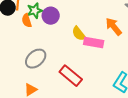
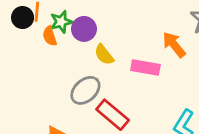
yellow semicircle: (79, 34) -> (104, 55), moved
gray ellipse: (36, 59) -> (85, 90), moved

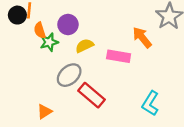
green star: (61, 22) -> (49, 42), moved
yellow semicircle: (104, 55) -> (84, 46), turned 102

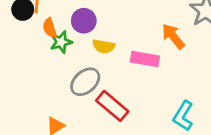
yellow semicircle: (84, 46) -> (104, 46), turned -144

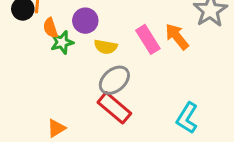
pink rectangle: (145, 59) -> (148, 39), moved, turned 48
gray ellipse: (85, 82) -> (114, 80), moved

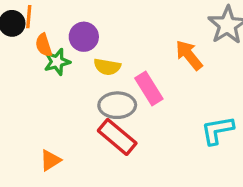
pink rectangle: (148, 39) -> (149, 89), moved
gray ellipse: (114, 80) -> (117, 105), turned 40
cyan L-shape: (187, 118) -> (217, 130), moved, turned 48

